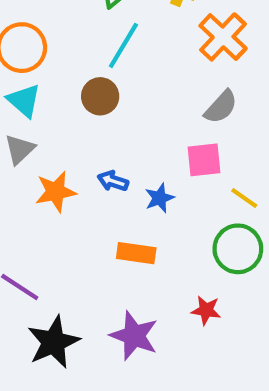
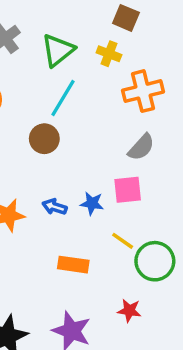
orange cross: (223, 37) -> (143, 91), turned 33
blue star: (159, 198) -> (92, 203), moved, turned 30
yellow line: (244, 198) -> (123, 241), moved

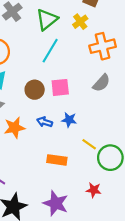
yellow cross: (109, 54) -> (80, 22), turned 32
brown circle: (44, 139) -> (35, 90), moved
pink square: (128, 190) -> (60, 87), moved

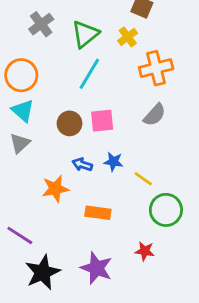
orange star: (14, 128) -> (55, 189), moved
yellow line: (89, 144) -> (143, 179), moved

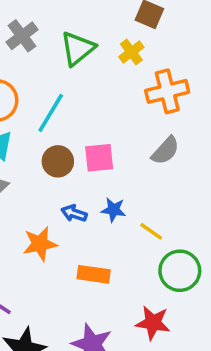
cyan line: (89, 74) -> (51, 113), moved
red star: (145, 251) -> (153, 323), size x1.4

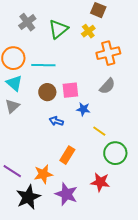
cyan line: (51, 113) -> (43, 65), turned 60
blue star: (113, 210) -> (83, 109), moved
orange star: (40, 244) -> (43, 174), moved
orange rectangle: (94, 274) -> (67, 155), turned -66

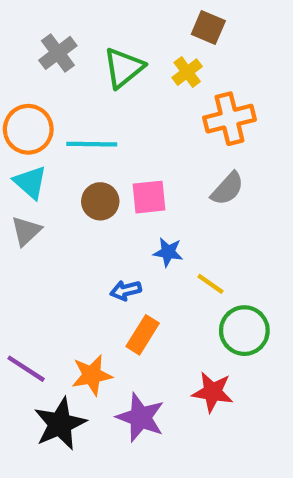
blue star: (83, 109) -> (168, 252), moved
blue arrow: (56, 121) -> (126, 290), moved, turned -32

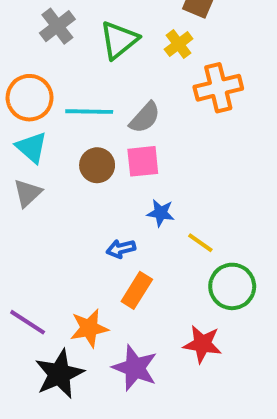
gray semicircle: (227, 189) -> (145, 118), moved

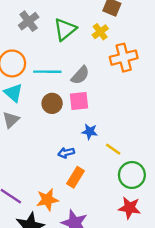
red star: (202, 344) -> (130, 208), moved

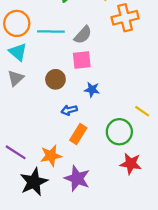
brown circle: (52, 103) -> (55, 79), moved
yellow line: (113, 149) -> (142, 111), moved
green circle: (132, 175) -> (119, 132), moved

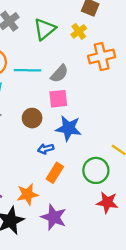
blue star: (92, 90) -> (69, 128), size x1.6

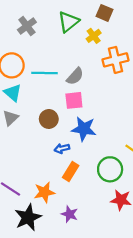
green triangle: (45, 29) -> (68, 22), moved
purple star: (54, 217) -> (70, 214), size x0.7

